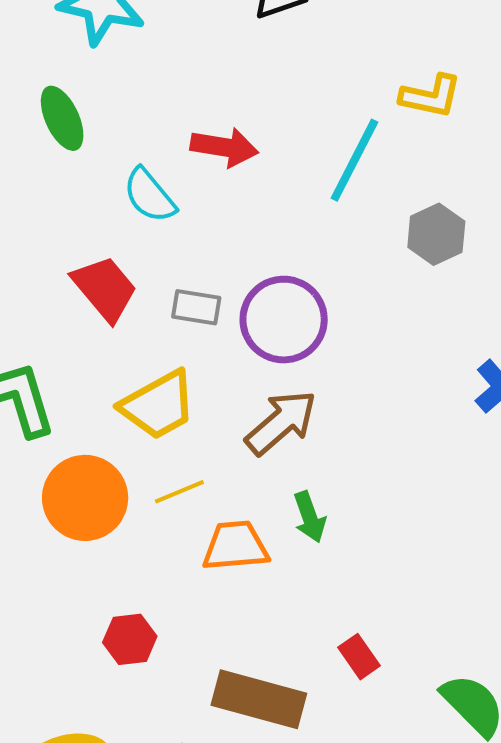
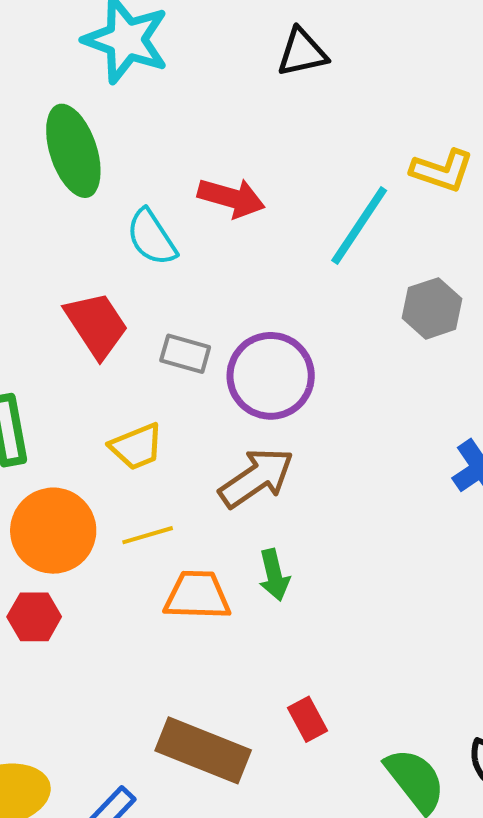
green ellipse: (62, 118) -> (73, 151), size x1.4
yellow trapezoid: (158, 405) -> (137, 447), size x0.7
red hexagon: (130, 639) -> (34, 617), moved

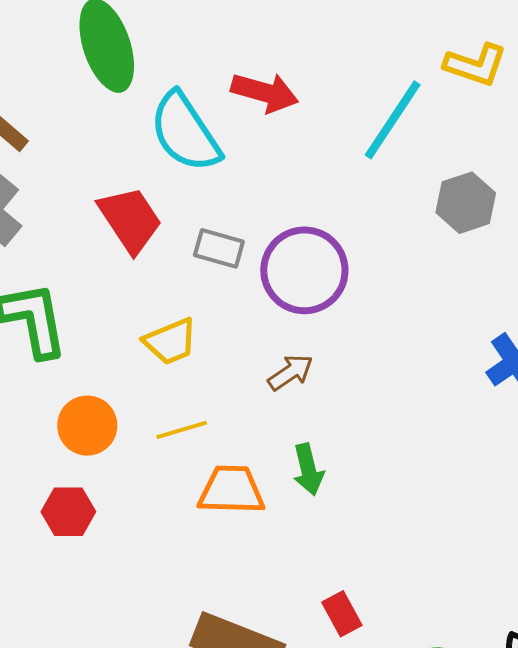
cyan semicircle: (151, 237) -> (185, 132), size x1.4
brown arrow: (256, 478) -> (290, 372), size x0.6
orange circle: (53, 531) -> (87, 426), size x0.7

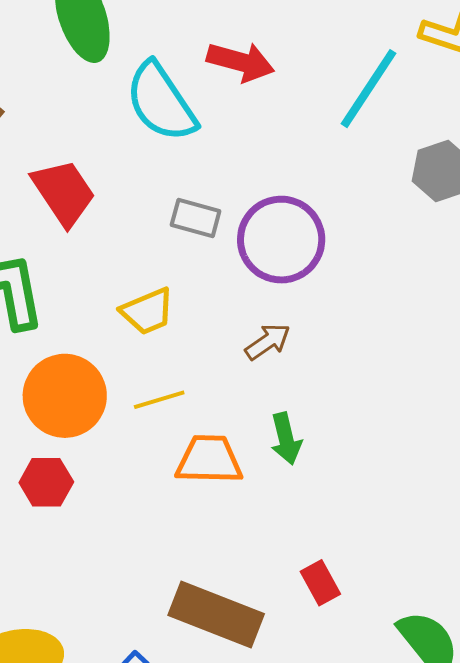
red trapezoid: (130, 220) -> (64, 192), moved
orange circle: (87, 426) -> (65, 396), size x1.4

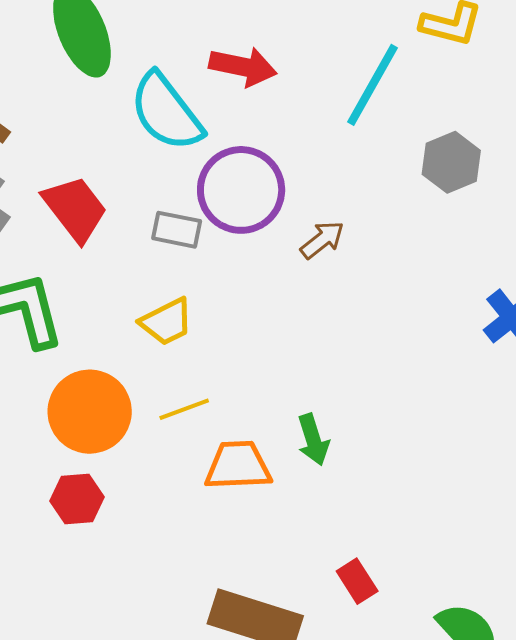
gray rectangle: (196, 218) -> (177, 230), moved
purple circle: (281, 240) -> (241, 190), moved
brown arrow: (268, 342) -> (322, 240), moved

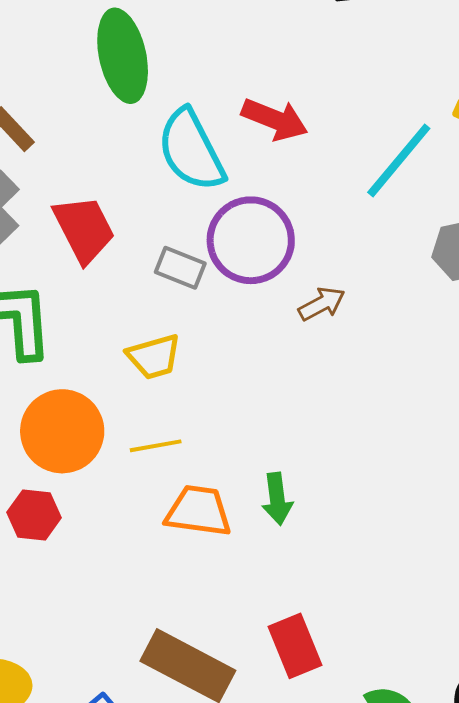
red rectangle: (357, 581) -> (295, 646), size x1.4

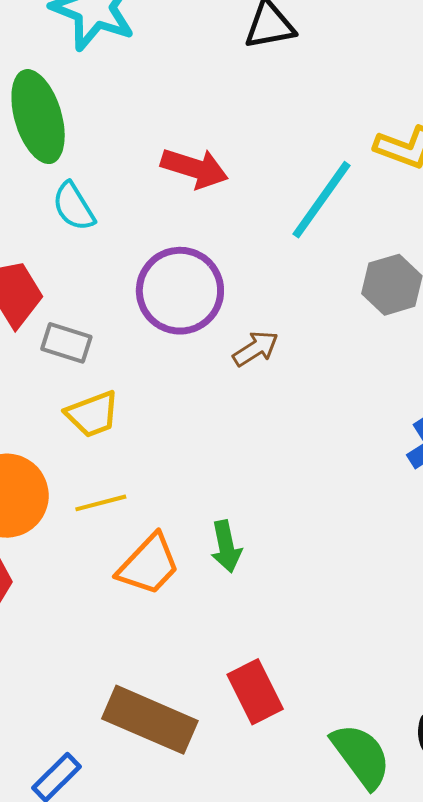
cyan semicircle: (191, 150) -> (74, 207), moved, size x0.6
gray rectangle: (180, 268) -> (66, 343), moved
orange trapezoid: (198, 511) -> (149, 565), turned 130

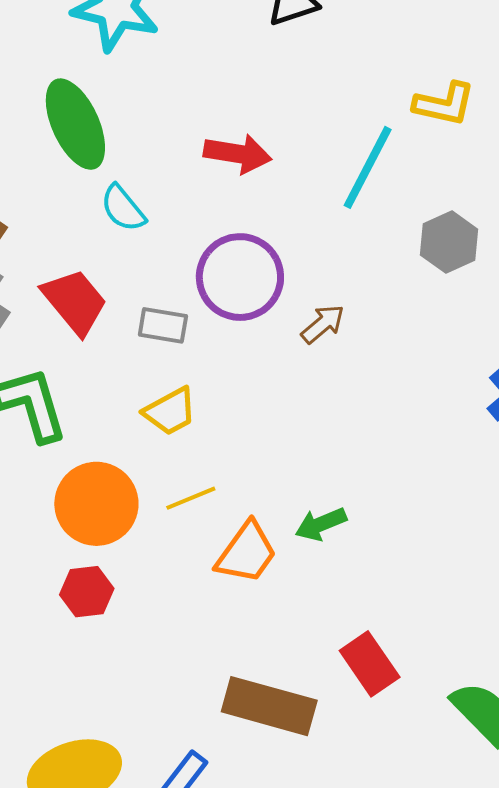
gray rectangle: (66, 343) -> (163, 325), moved
green arrow: (226, 546) -> (321, 524), turned 87

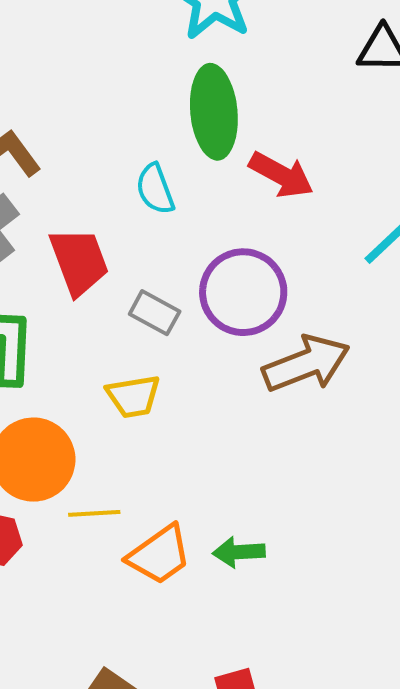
green ellipse: (75, 124) -> (214, 112), moved
brown arrow: (323, 324) -> (306, 364), size x1.8
yellow line: (191, 498) -> (94, 513), moved

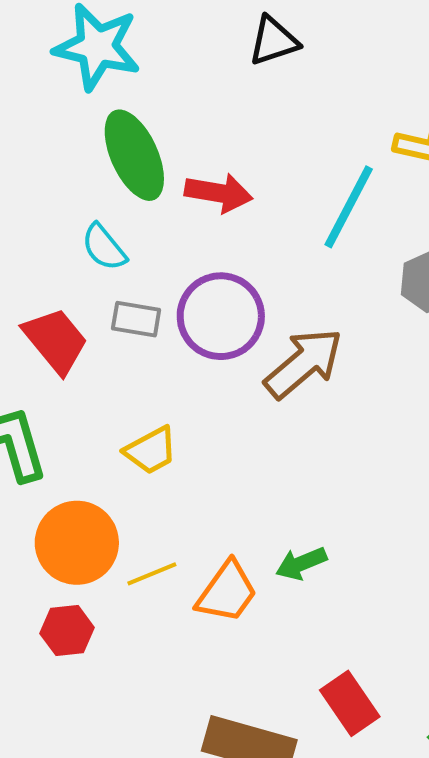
gray rectangle: (155, 313) -> (136, 319), moved

